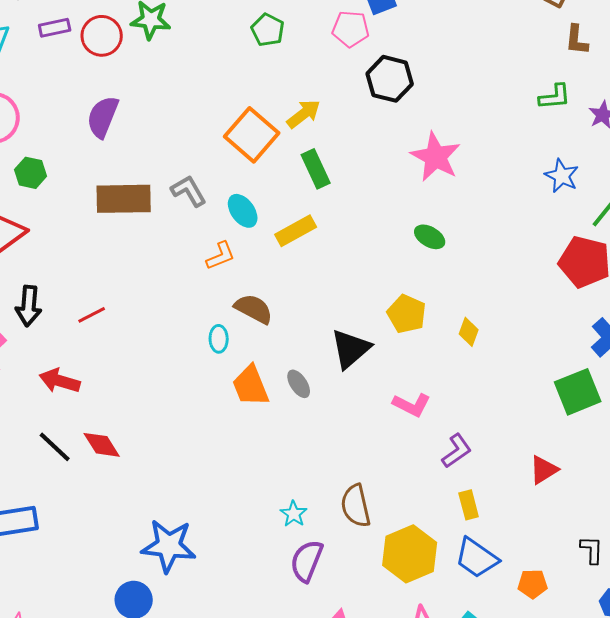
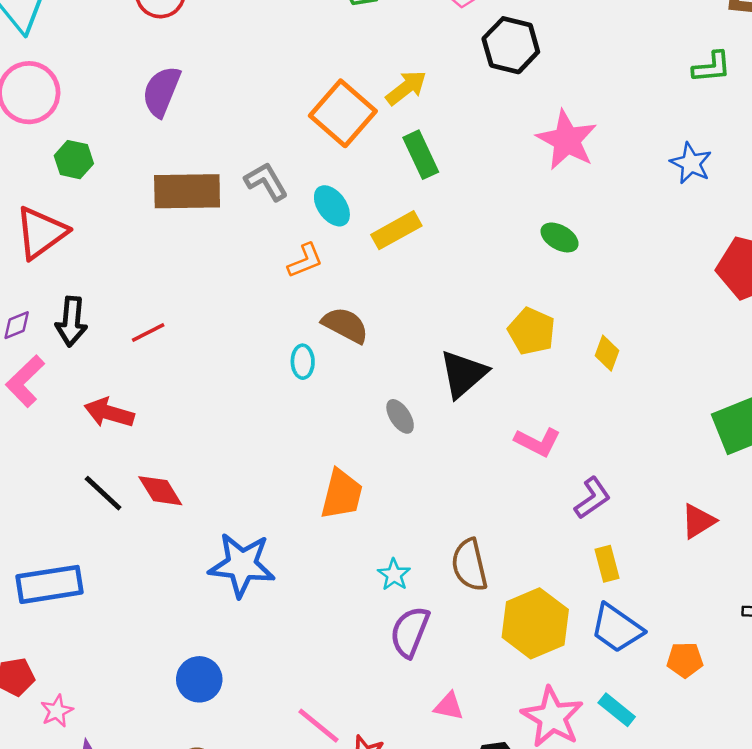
blue star: (562, 176) -> (691, 163), moved
orange trapezoid: (251, 386) -> (342, 494), moved, turned -144
blue star: (169, 546) -> (242, 565), moved

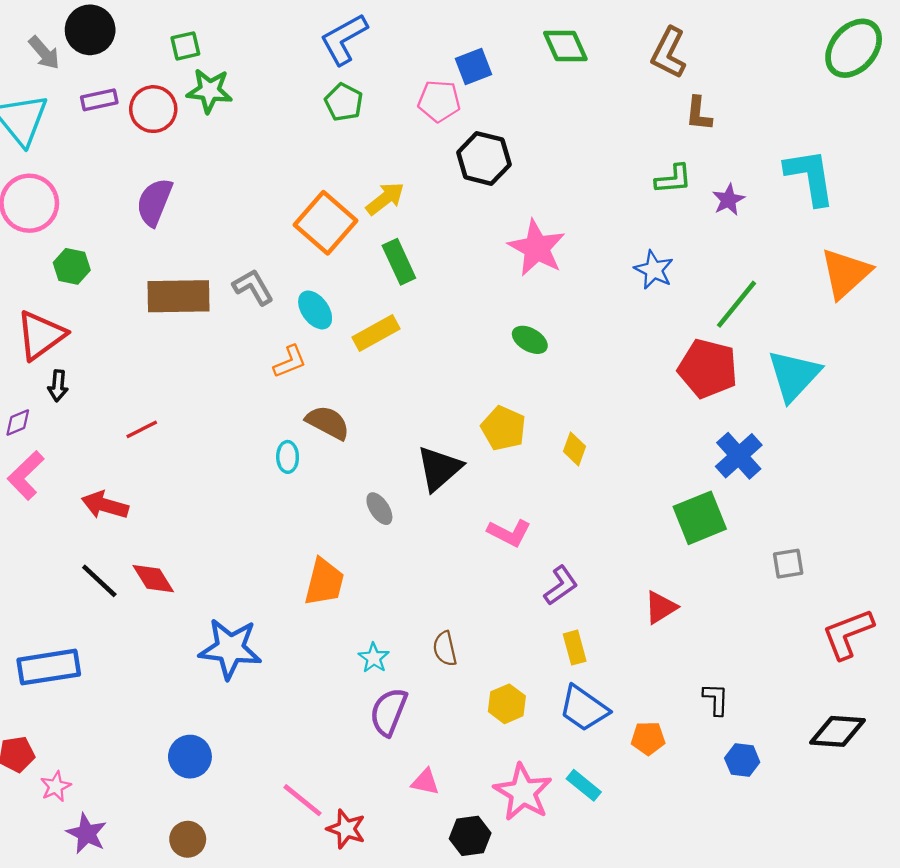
black arrow: (71, 321) -> (58, 386), moved, size x0.7
brown semicircle: (469, 565) -> (445, 649), size x0.7
yellow hexagon: (535, 623) -> (507, 704), size x0.6

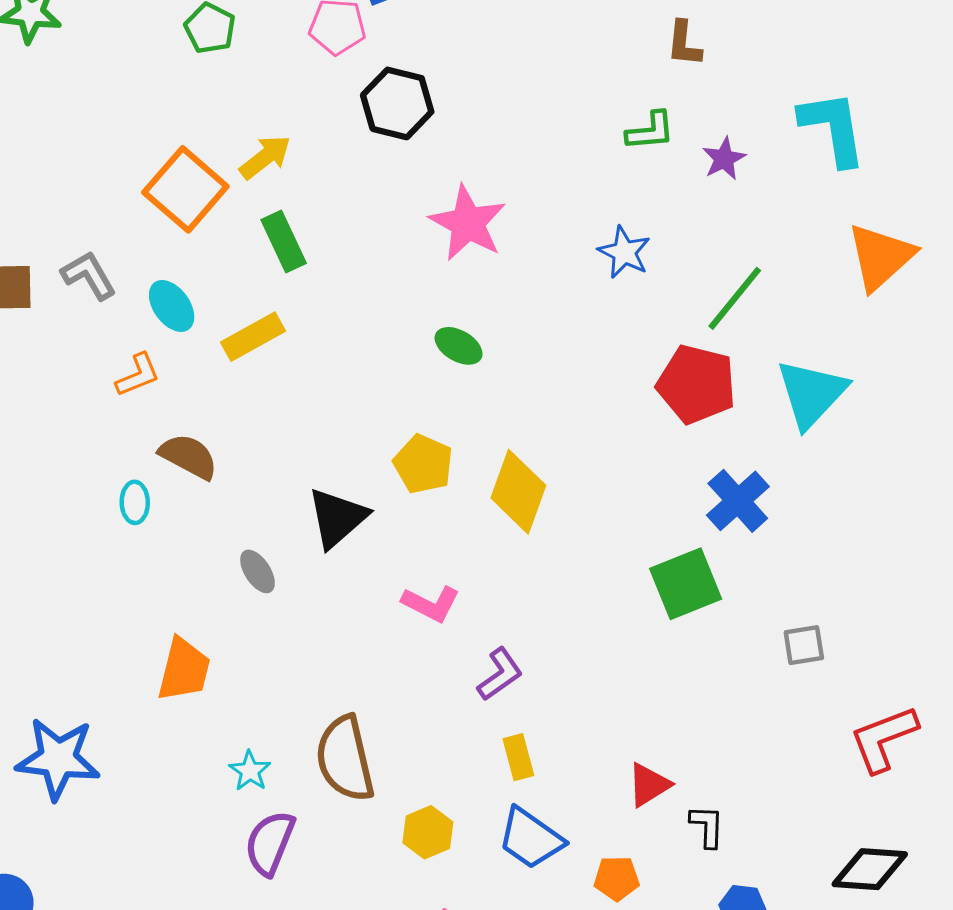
yellow diamond: (575, 449) -> (518, 492), size x1.8
red triangle: (661, 607) -> (649, 785), moved
brown semicircle: (445, 649) -> (345, 759), size x1.8

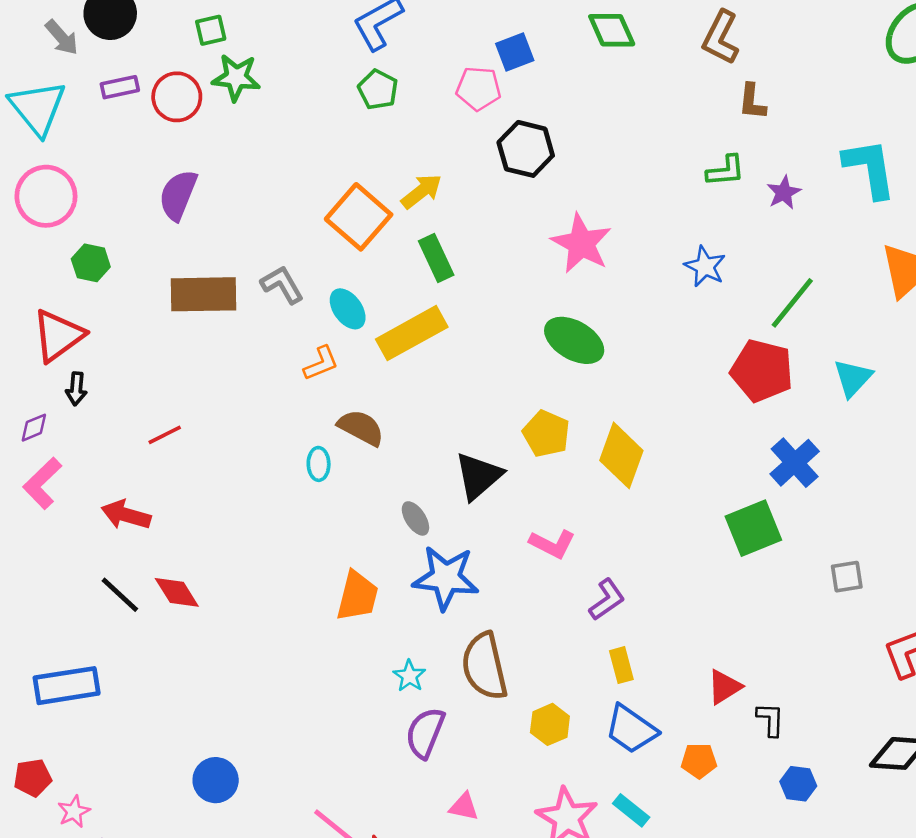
yellow rectangle: (253, 337) -> (412, 333), size x1.4
green ellipse: (459, 346) -> (574, 340), size x1.6
cyan triangle: (811, 393) -> (853, 378), size x0.7
blue star: (58, 759) -> (446, 578), moved

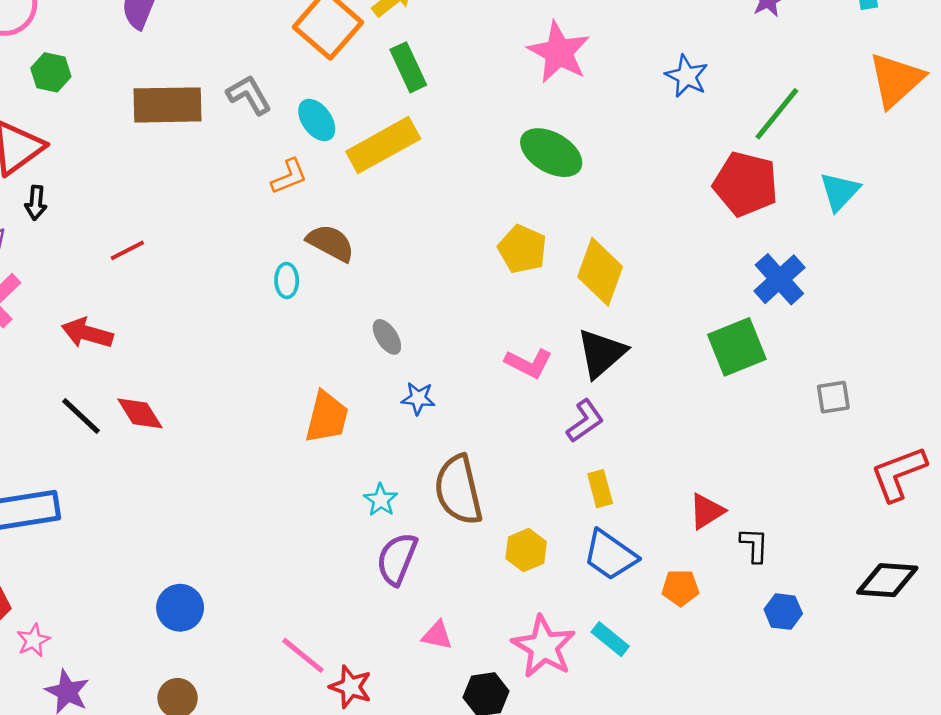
black triangle: (478, 476) -> (601, 353), moved
blue star: (446, 578) -> (418, 398), size x0.5

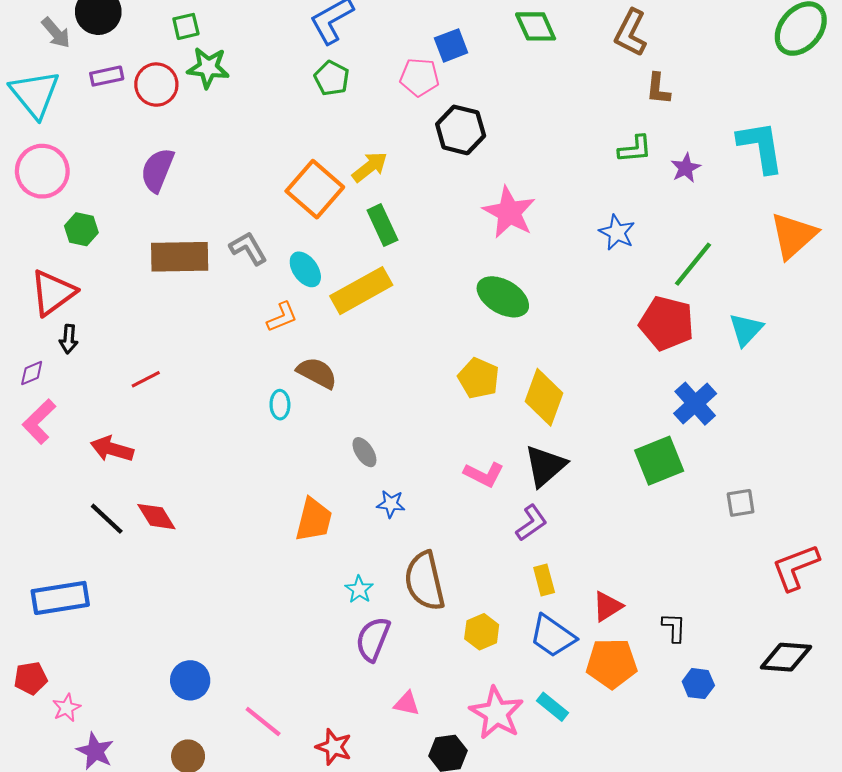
red triangle: (707, 511) -> (607, 606), moved
orange pentagon: (680, 588) -> (612, 663), size x1.6
pink line: (303, 655) -> (263, 722), moved

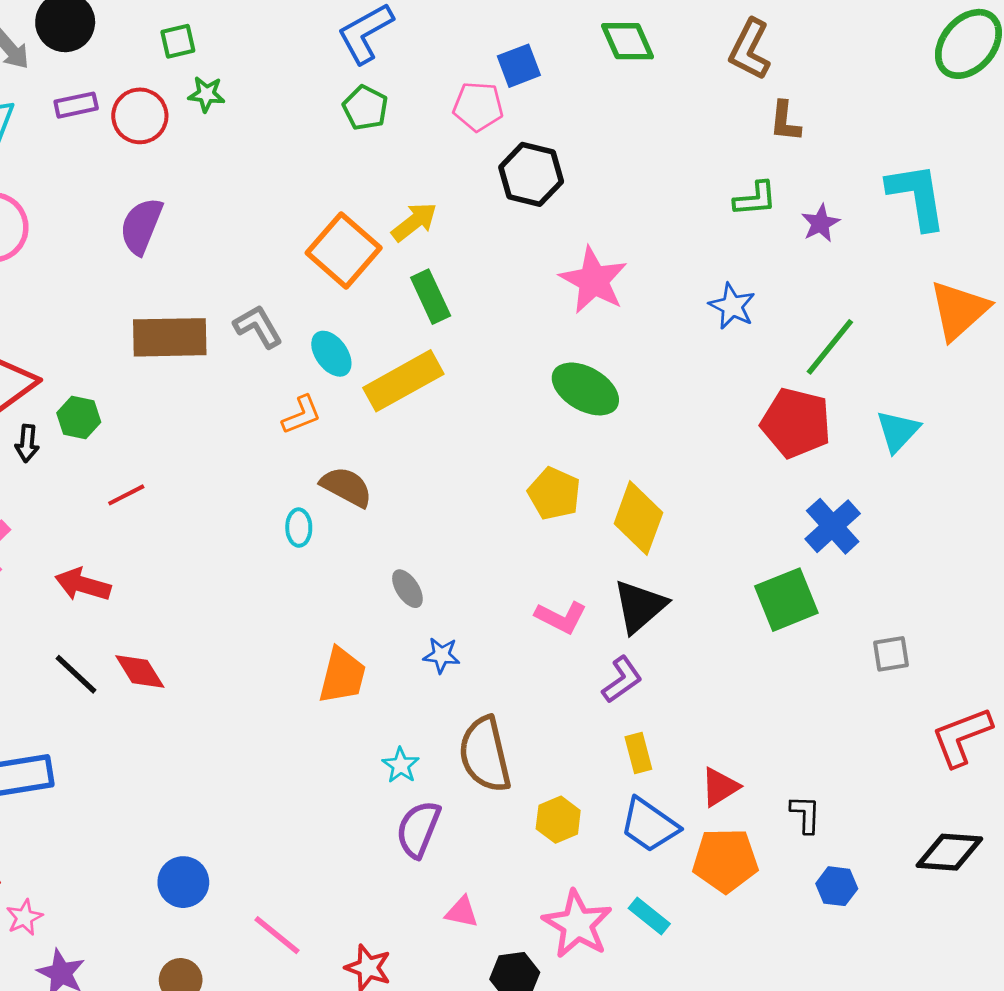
green star: (208, 68) -> (206, 94), size x0.7
green hexagon: (81, 229) -> (79, 418), moved

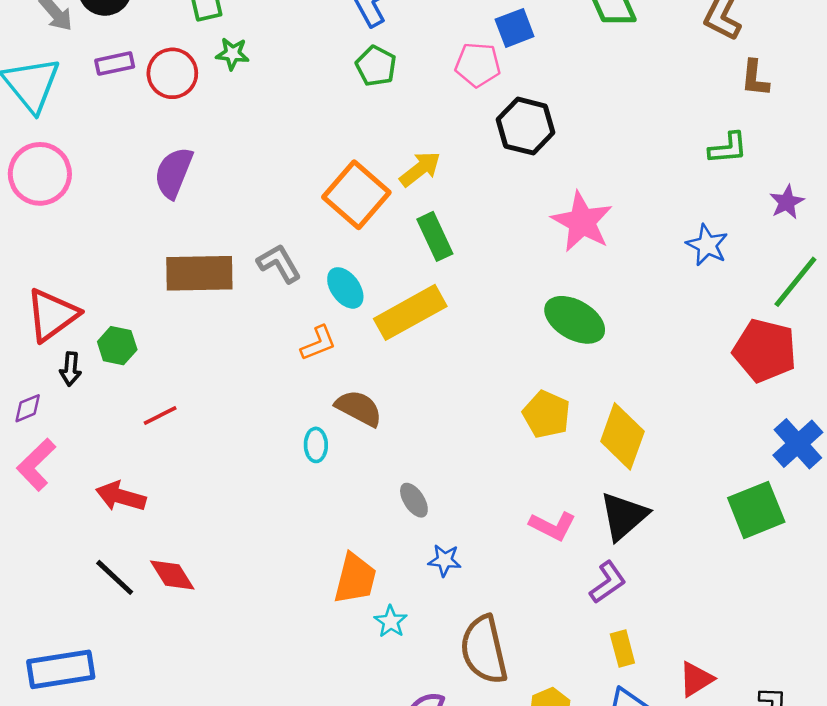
purple star: (820, 223) -> (787, 202), moved
cyan star: (401, 765) -> (391, 622), moved

